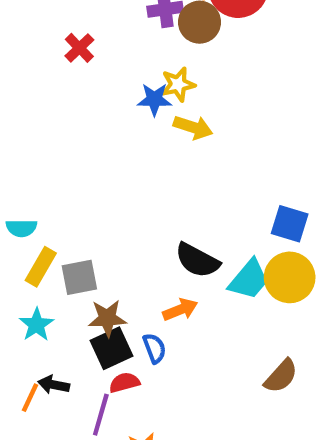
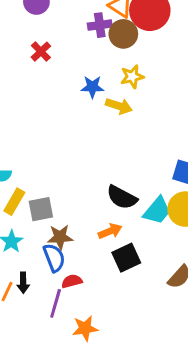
yellow star: (178, 84) -> (132, 77), moved
black square: (112, 348) -> (126, 258), moved
blue semicircle: (154, 348) -> (54, 258), moved, size x1.4
black arrow: (54, 385) -> (23, 283), turned -102

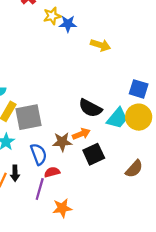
yellow star: (132, 77) -> (52, 16), moved
yellow arrow: (119, 106) -> (100, 45), moved
gray square: (41, 209) -> (28, 117), size x1.4
brown star: (60, 237) -> (62, 142), moved

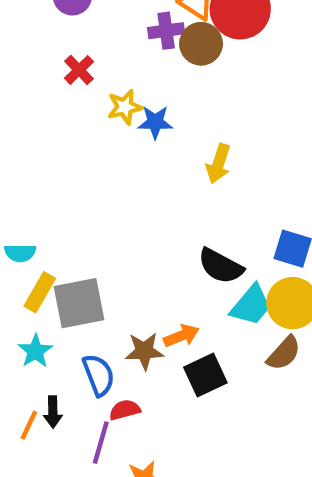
yellow arrow: (100, 45) -> (218, 164), turned 90
black semicircle: (90, 108) -> (221, 266), moved
brown semicircle: (134, 169) -> (284, 353), moved

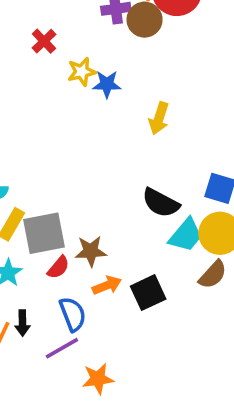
orange arrow: (181, 336) -> (107, 285), moved
brown star: (144, 351) -> (91, 251), moved
blue semicircle: (99, 375) -> (73, 314), moved
red semicircle: (125, 410) -> (58, 267), moved, turned 145
purple line: (101, 443) -> (62, 348), turned 44

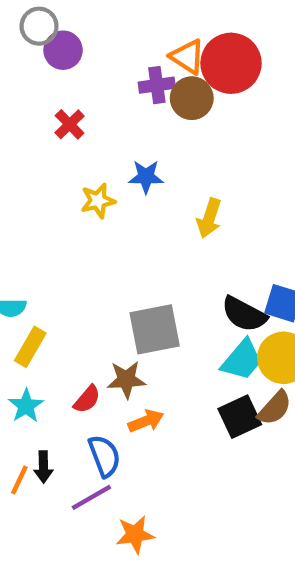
yellow star: (82, 72) -> (98, 201), moved
black semicircle: (161, 203) -> (244, 314), moved
gray square: (44, 233) -> (155, 329), moved
black square: (148, 293) -> (240, 417), moved

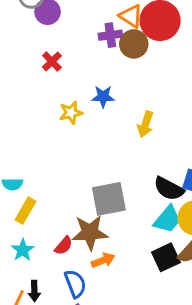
brown star: (126, 380) -> (90, 233), size x1.4

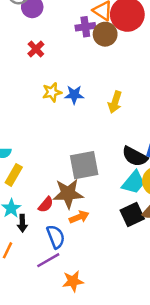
blue star: (103, 97) -> (74, 95), moved
black arrow: (34, 291) -> (22, 223), moved

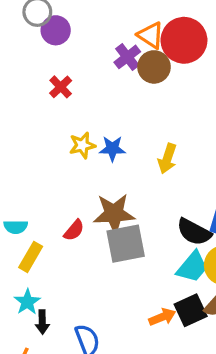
purple cross: (85, 27) -> (127, 57), turned -30
brown star: (68, 194) -> (114, 214), moved
red semicircle: (46, 205) -> (74, 230), moved
orange arrow: (79, 217) -> (162, 317), moved

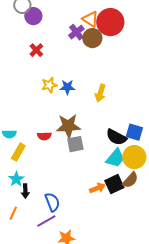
red semicircle: (74, 230) -> (44, 136), turned 48
gray square: (126, 244) -> (75, 144), size x0.7

